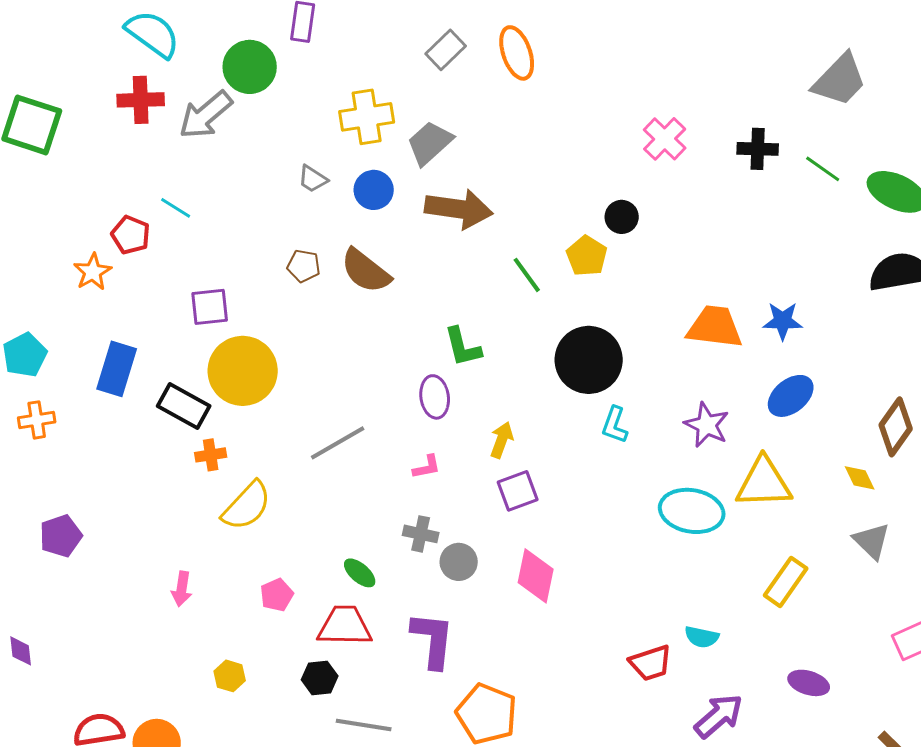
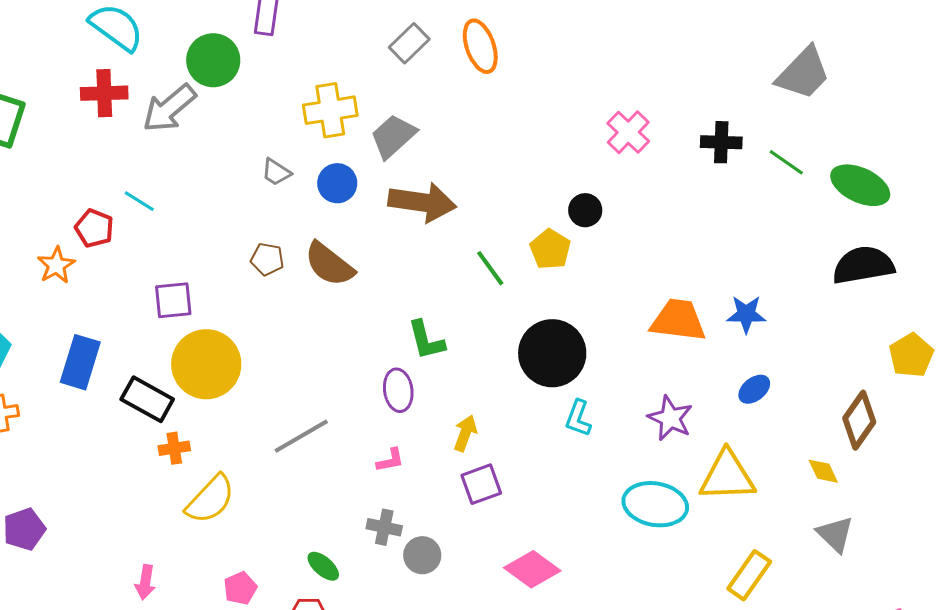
blue ellipse: (791, 396) -> (754, 389), size x0.7
pink diamond: (536, 576) -> (532, 569), moved, turned -66

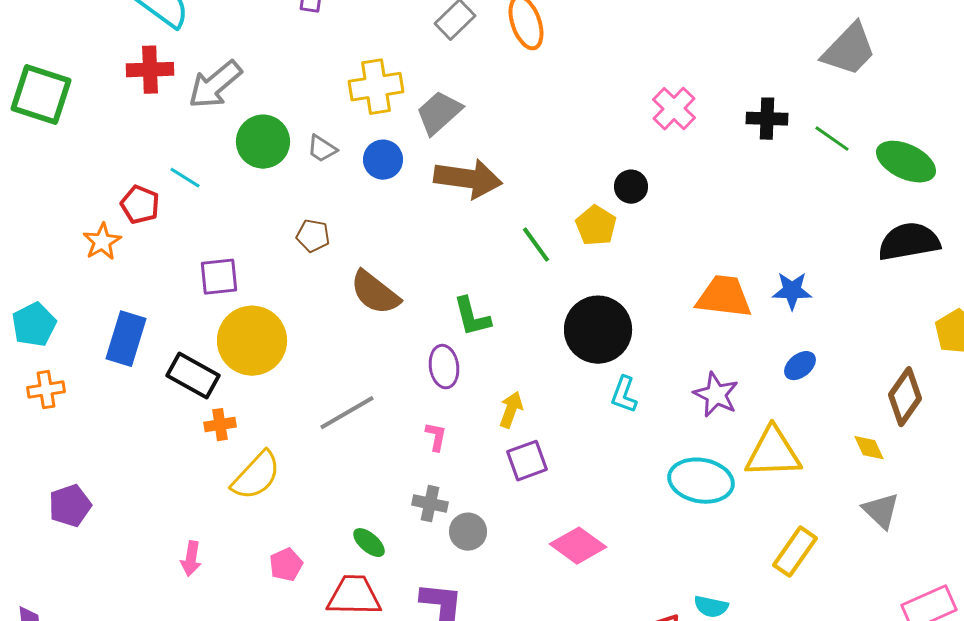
green circle: (213, 60) -> (263, 142), moved
brown semicircle: (329, 264) -> (375, 293), moved
pink L-shape: (390, 460) -> (436, 437), turned -68

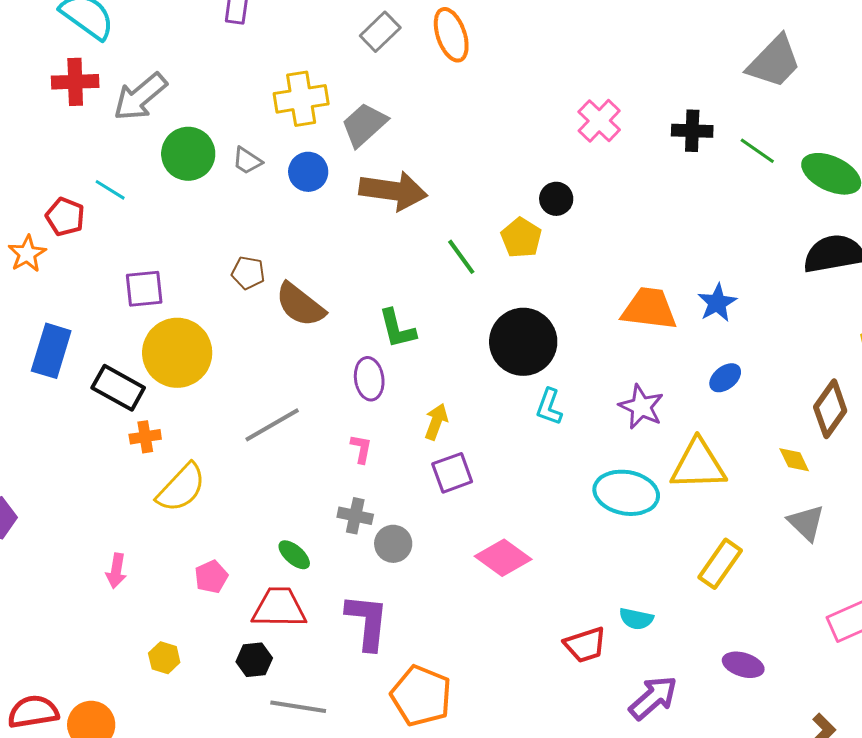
brown pentagon: (313, 236) -> (248, 273), moved
blue star: (792, 291) -> (717, 303), turned -30

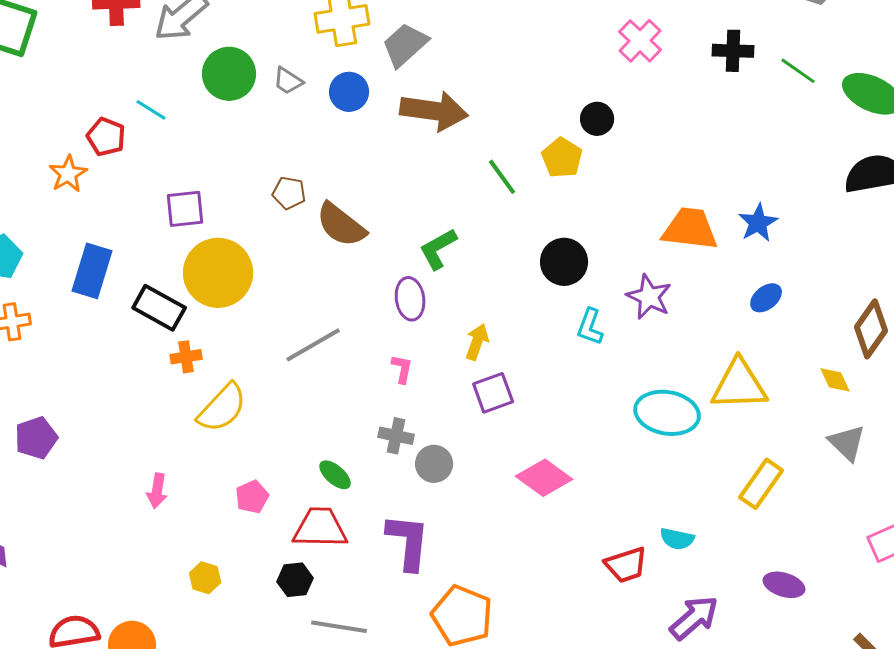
green L-shape: (397, 329) -> (438, 249), turned 75
black circle: (523, 342) -> (564, 262), size x0.7
purple star: (641, 407) -> (649, 297), moved

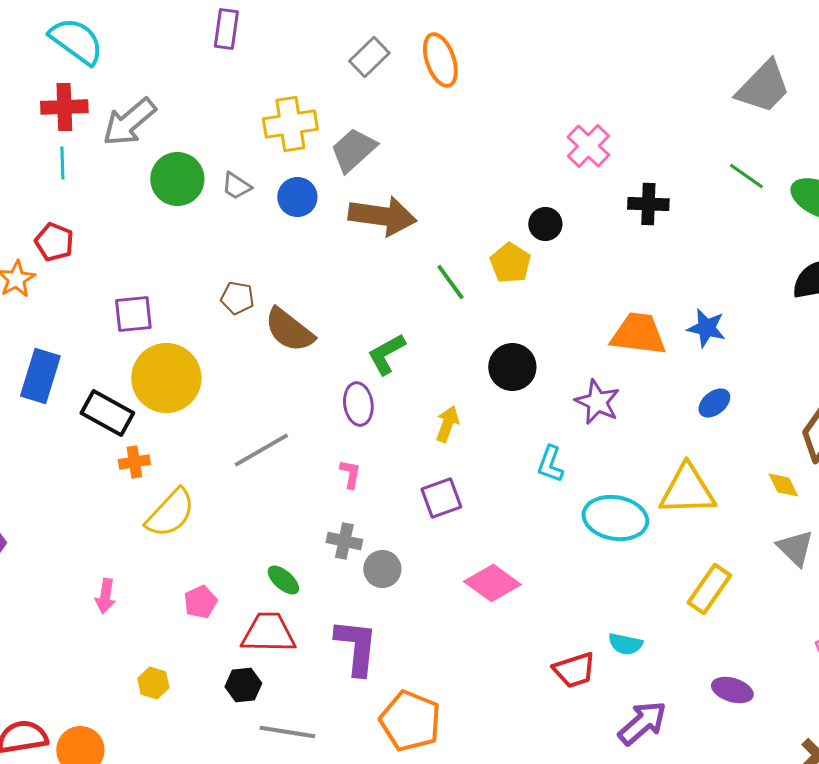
black cross: (733, 51) -> (648, 204), moved
cyan line: (151, 110) -> (62, 163), moved, turned 56
blue star: (758, 223) -> (706, 328), turned -30
cyan L-shape: (590, 327) -> (550, 464), moved
yellow arrow: (477, 342) -> (447, 424), moved

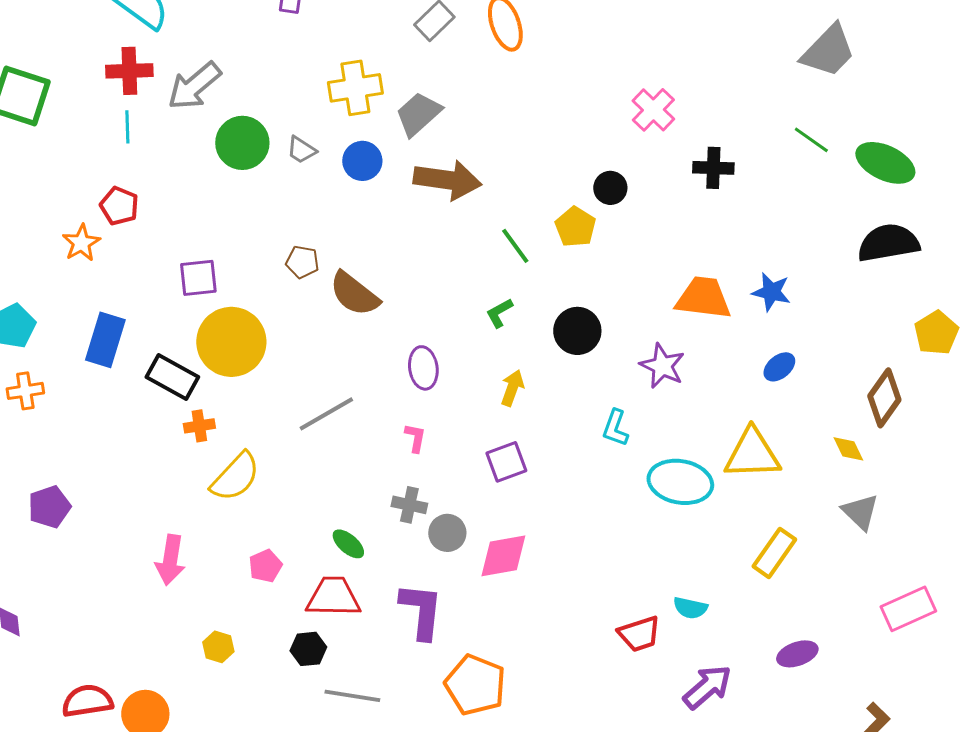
green L-shape: (386, 354) -> (499, 313), moved, size x0.7
pink diamond: (492, 583) -> (503, 556), moved, turned -46
pink arrow: (105, 596) -> (170, 560), size x1.4
purple ellipse: (732, 690) -> (797, 654), turned -36

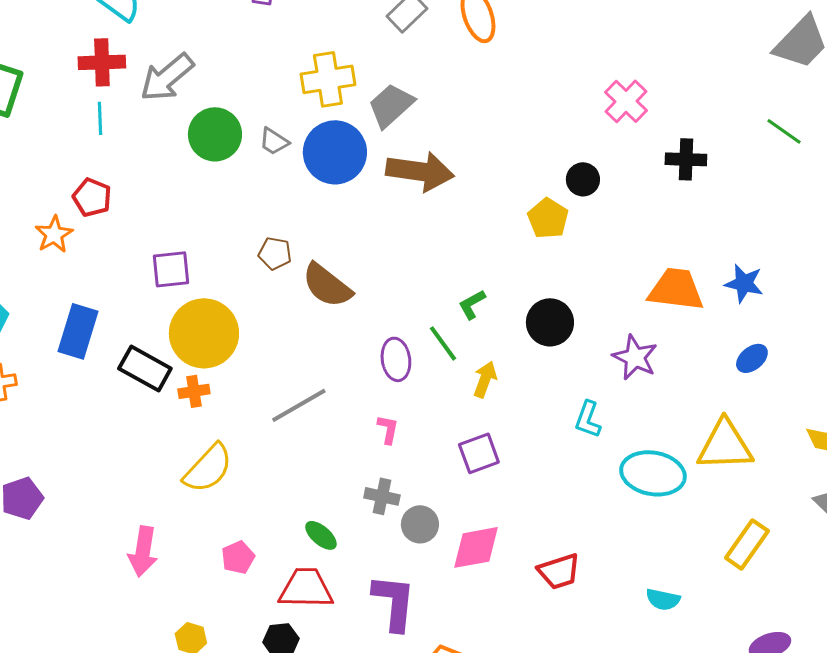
blue circle: (362, 161) -> (335, 152), size x1.6
green line: (515, 246) -> (443, 343), moved
orange cross: (199, 426) -> (194, 391), moved
red trapezoid: (639, 634) -> (559, 571), moved

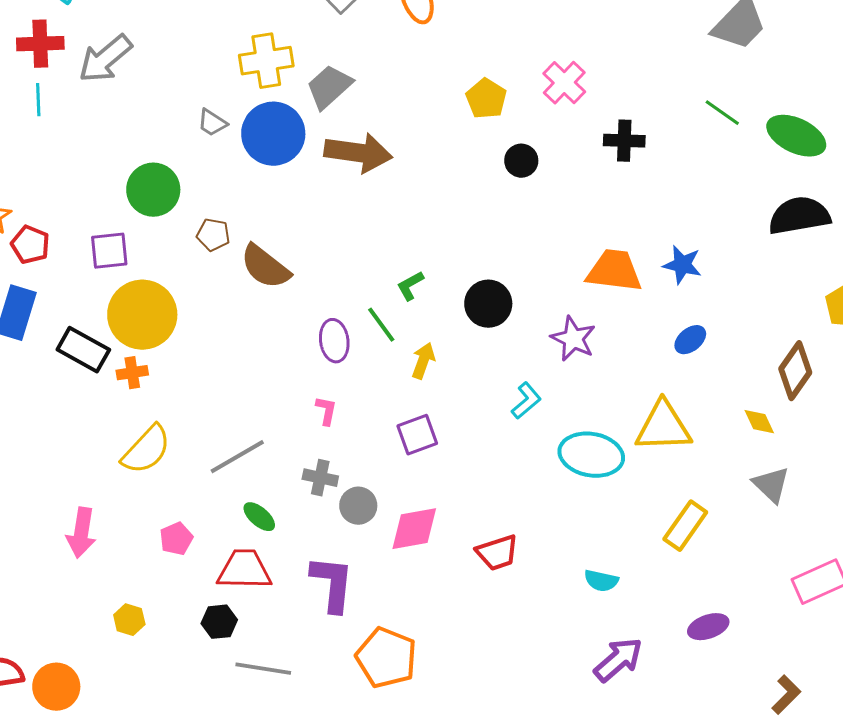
green circle: (215, 134) -> (153, 190), moved
red pentagon: (92, 197) -> (30, 245), moved
yellow pentagon: (548, 218) -> (486, 99), moved
gray line: (299, 405) -> (237, 457), moved
cyan L-shape: (588, 419) -> (526, 401), turned -150

